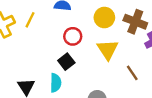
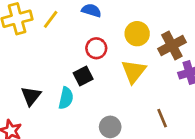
brown cross: (135, 22) -> (172, 46), turned 30
brown line: (132, 73) -> (162, 118), moved

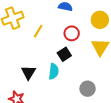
yellow line: (51, 19) -> (38, 31), moved

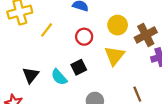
black square: (64, 54) -> (79, 67), moved
cyan semicircle: (54, 71) -> (59, 77), turned 126

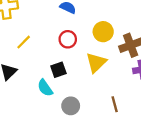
yellow line: (47, 30) -> (24, 42), moved
cyan semicircle: (59, 77) -> (45, 88), moved

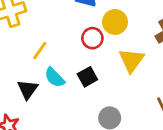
yellow circle: (103, 32) -> (115, 22), moved
cyan semicircle: (45, 88) -> (55, 77), moved

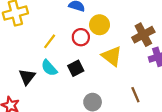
yellow line: (40, 51) -> (50, 41), moved
yellow triangle: (131, 60) -> (112, 56), turned -30

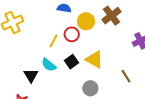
brown cross: (143, 35) -> (111, 16), moved
yellow line: (50, 41) -> (53, 41), moved
yellow triangle: (112, 56) -> (94, 59), moved

